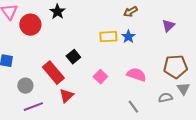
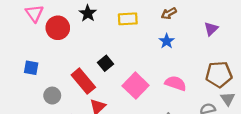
yellow rectangle: (108, 37) -> (128, 19), moved
pink square: (100, 77) -> (136, 86), size x1.6

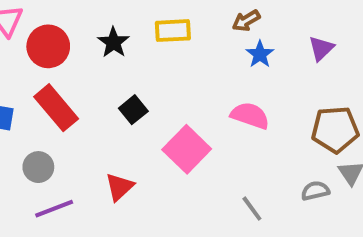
black star: (88, 13) -> (114, 42), moved
blue star: (167, 41) -> (260, 54), moved
red rectangle: (83, 81) -> (56, 108), moved
pink semicircle: (176, 83) -> (250, 116), moved

